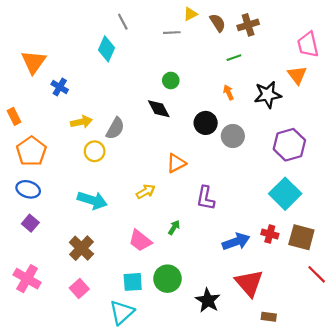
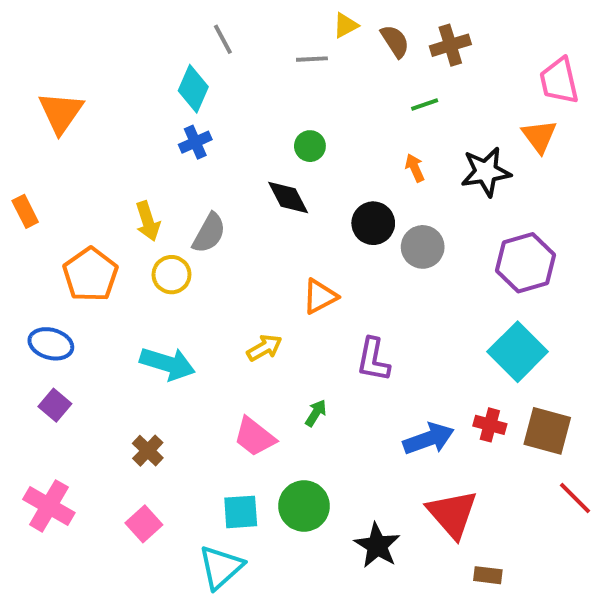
blue cross: (60, 87) -> (195, 142), moved, turned 35
yellow arrow: (81, 122) -> (148, 221), turned 84
orange pentagon: (31, 151) -> (90, 275), moved
brown cross: (81, 248) -> (148, 451), size x0.7

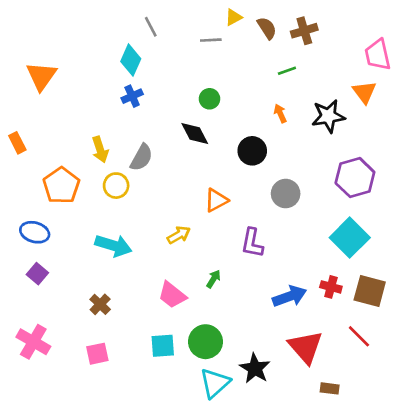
gray circle: (423, 247) -> (286, 194), moved
red line: (575, 498) -> (359, 336), moved
pink square: (144, 524) -> (97, 354), turned 30
cyan triangle: (221, 567) -> (215, 383), moved

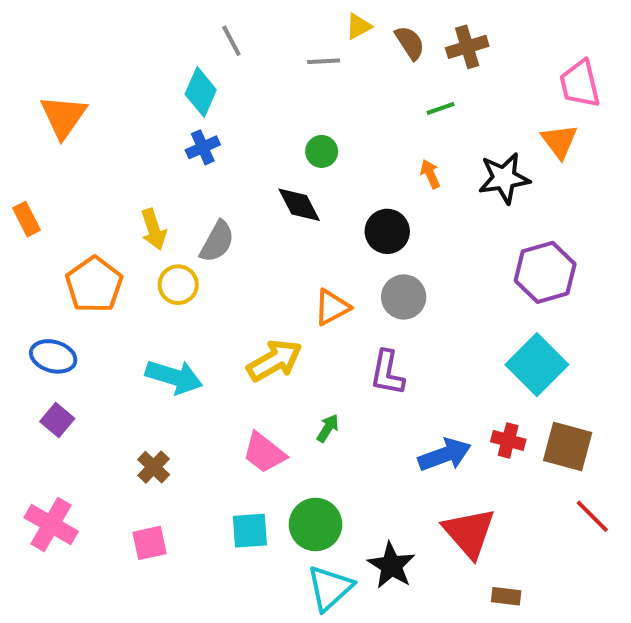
gray circle: (286, 194) -> (404, 297), moved
yellow arrow: (179, 235) -> (275, 361), size x1.5
red line: (359, 336) -> (592, 516), moved

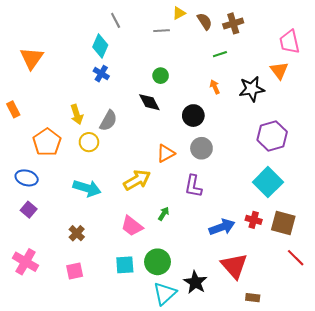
blue cross: (203, 147) -> (101, 74), turned -35

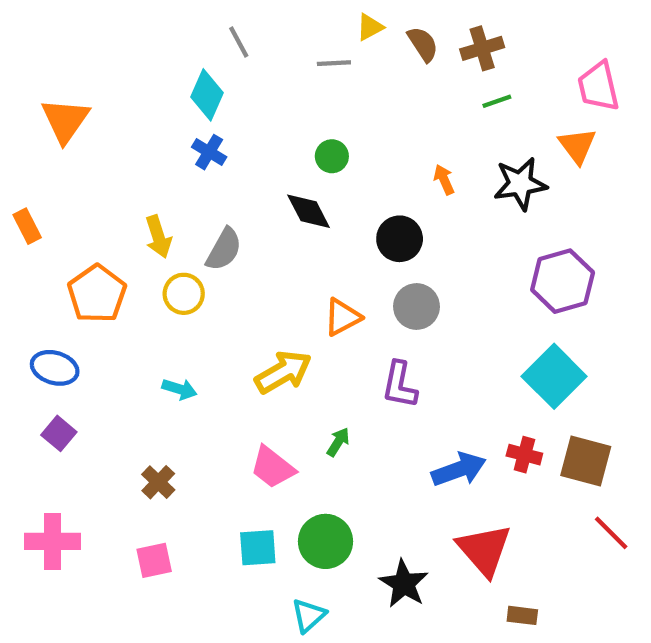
green line: (220, 54) -> (497, 101), moved
cyan arrow: (87, 188) -> (179, 389), size x0.6
pink cross: (26, 262) -> (53, 541), turned -30
cyan triangle: (165, 294) -> (309, 615), moved, size x0.7

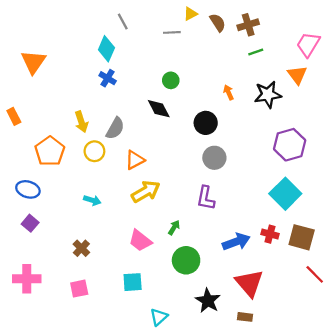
pink trapezoid: (598, 86) -> (308, 44), turned 44
orange triangle: (342, 317) -> (135, 160), moved
green circle: (326, 541) -> (186, 260), moved
brown rectangle: (522, 615) -> (245, 317), moved

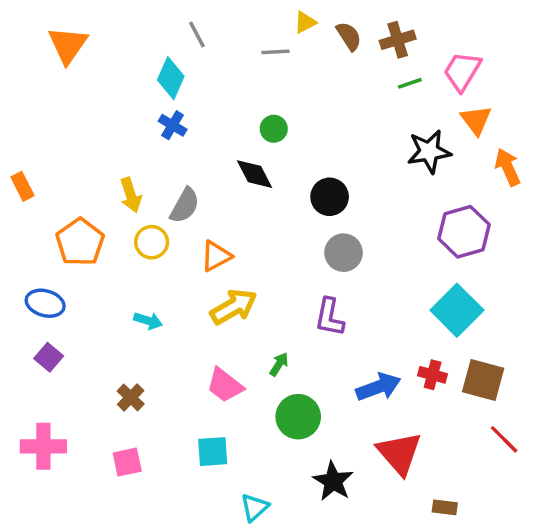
pink trapezoid: (308, 44) -> (462, 71), moved
orange triangle: (33, 62) -> (68, 45), moved
orange arrow: (229, 92) -> (508, 167), moved, size x1.5
brown rectangle: (245, 317) -> (445, 507), moved

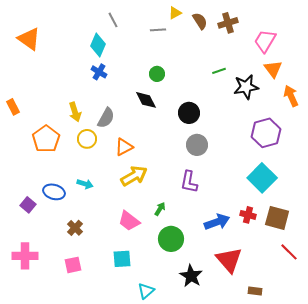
orange triangle: (68, 45) -> (29, 39), moved, turned -30
green line: (410, 83) -> (219, 71), moved
blue ellipse: (45, 303) -> (54, 192), moved

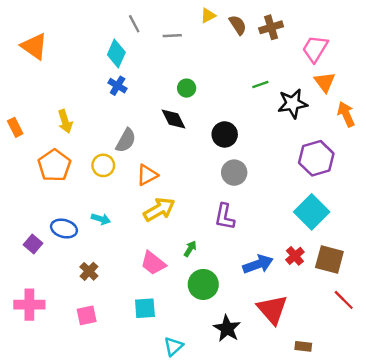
gray line: (158, 30) -> (172, 36), moved
yellow arrow: (75, 112) -> (65, 121), moved
red cross: (248, 215) -> (295, 256), turned 35

